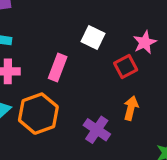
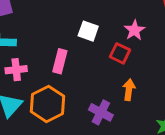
red square: (126, 66) -> (120, 53), turned -30

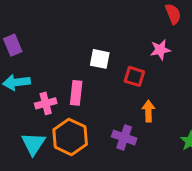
pink star: (135, 30) -> (160, 50), moved, turned 30
pink cross: (16, 70) -> (46, 103), moved

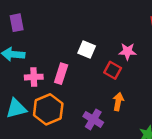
pink star: (160, 50) -> (128, 51), moved
cyan triangle: (33, 144) -> (16, 108), turned 30

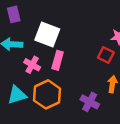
white square: (87, 50) -> (47, 35), moved, size x1.5
pink cross: (34, 77) -> (32, 65), turned 35

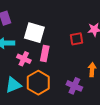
red square: (106, 55) -> (76, 39), moved, turned -32

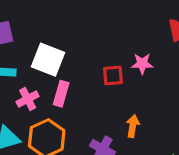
pink cross: (24, 59) -> (28, 99), turned 32

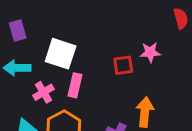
orange arrow: (133, 126) -> (145, 112), size x1.4

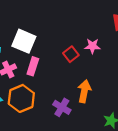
red square: (123, 65) -> (71, 54), turned -35

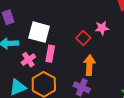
orange arrow: (84, 91) -> (89, 65), moved

